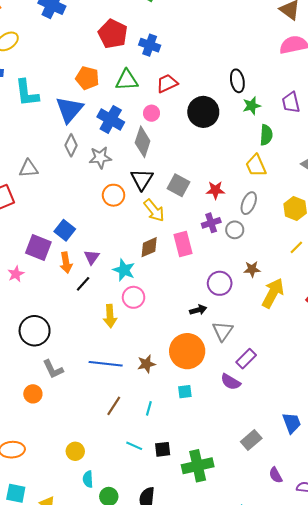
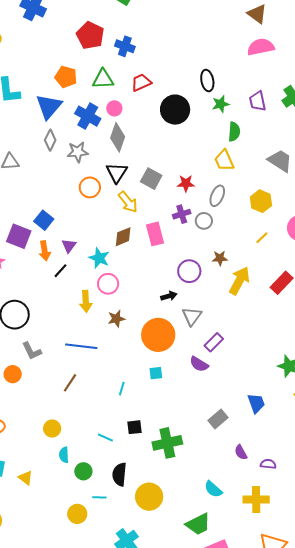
pink circle: (152, 113) -> (114, 108), moved
brown star: (146, 364) -> (116, 319), moved
brown line: (114, 406) -> (70, 383), moved
cyan line: (134, 446) -> (105, 438), moved

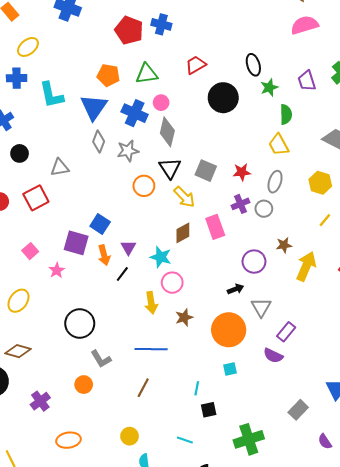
blue cross: (125, 46) -> (161, 24), moved
red trapezoid: (141, 82) -> (196, 65), moved
black square: (134, 427) -> (209, 410), moved

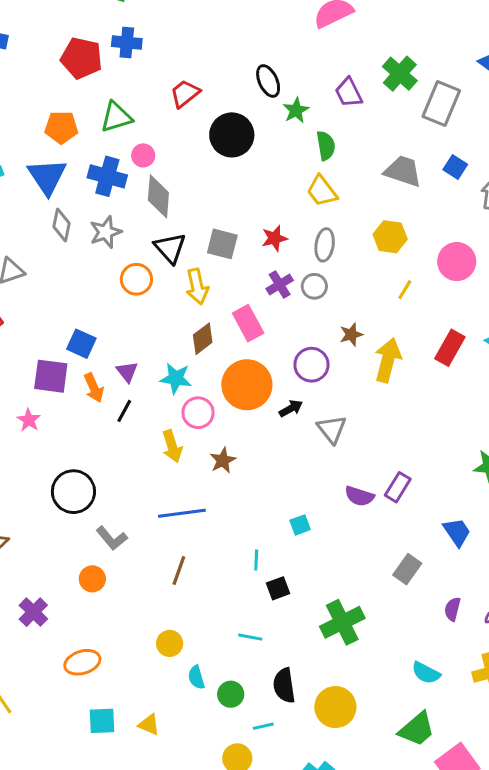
yellow arrow: (184, 197) -> (197, 287), turned 40
orange circle: (229, 330) -> (247, 385), moved
purple rectangle: (286, 332) -> (398, 487), moved
purple semicircle: (325, 442) -> (452, 609), turned 56

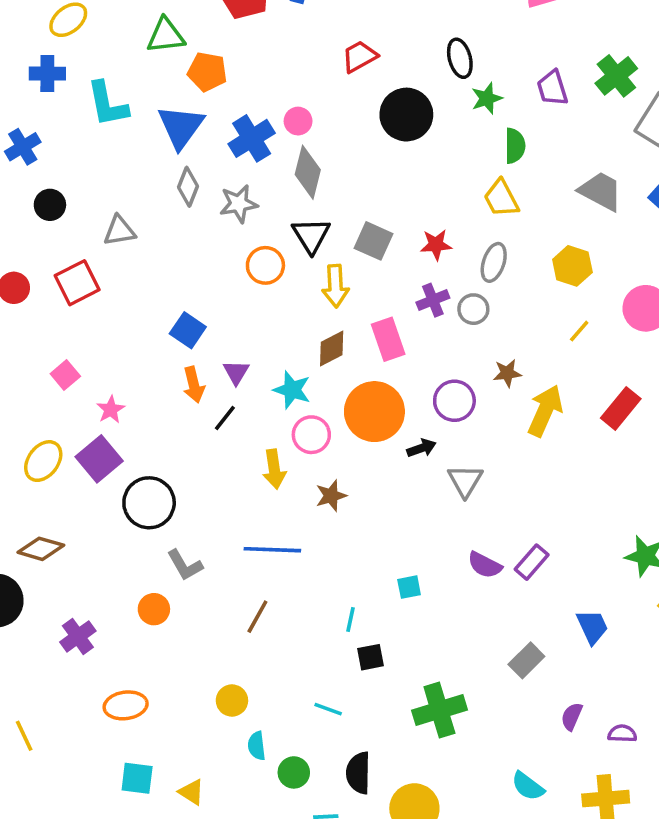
green triangle: (116, 117) -> (166, 36), moved
blue cross: (107, 176) -> (252, 138), turned 33
purple square: (51, 376) -> (99, 459), moved, turned 33

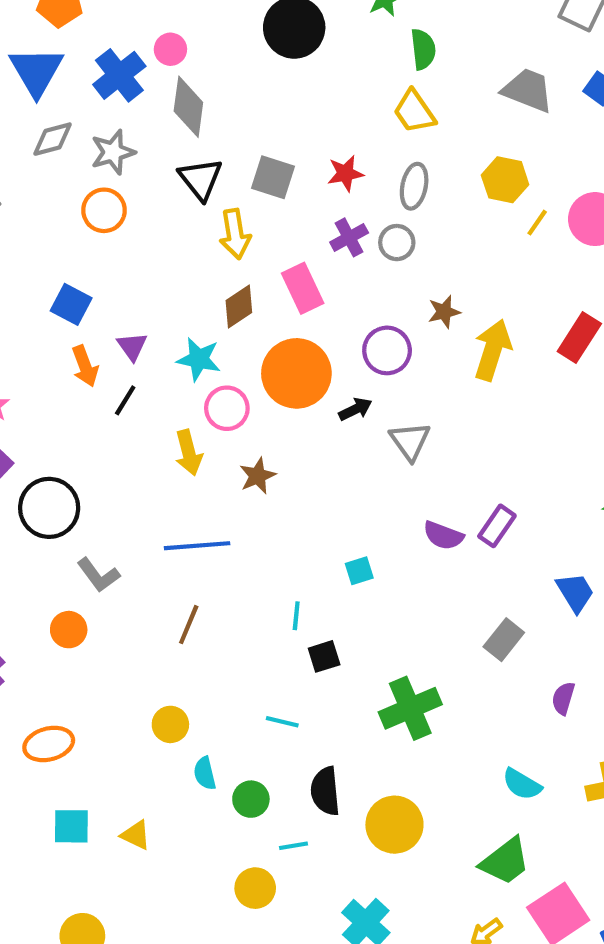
gray diamond: (188, 187) -> (53, 139), turned 60
orange circle: (265, 265) -> (104, 210), moved
yellow line: (579, 331) -> (537, 223), moved

